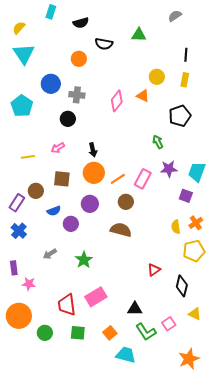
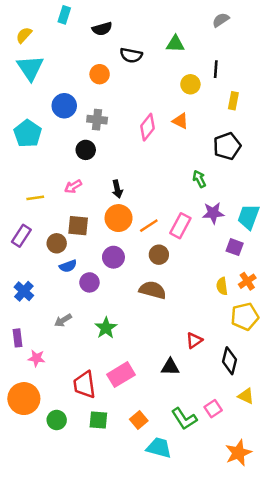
black line: (186, 55) -> (216, 69), moved
yellow circle: (157, 77) -> (190, 84), moved
brown circle: (36, 191) -> (57, 243), moved
purple rectangle: (17, 203) -> (21, 236), moved
black triangle: (135, 309) -> (170, 367), moved

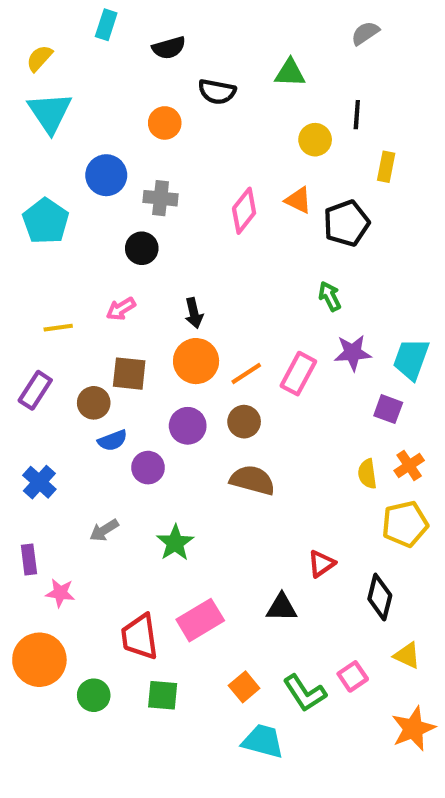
black pentagon: (227, 146) -> (346, 223), moved
brown circle: (159, 255) -> (244, 422), moved
orange square: (139, 420) -> (244, 687), moved
orange star: (238, 453) -> (413, 729), moved

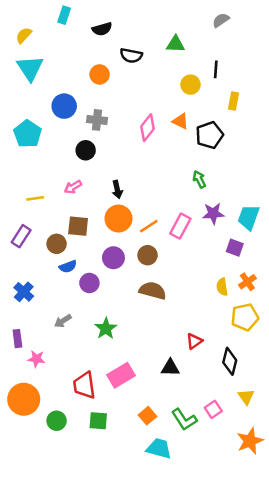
yellow triangle: (407, 656) -> (246, 397), turned 30

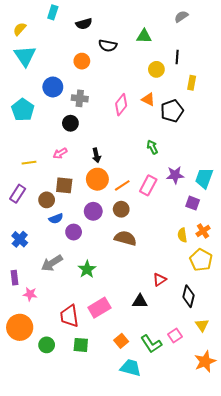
green arrow: (199, 179) -> (152, 147), moved
yellow pentagon: (245, 317) -> (201, 260), turned -30
gray arrow: (63, 321) -> (52, 263), size x1.5

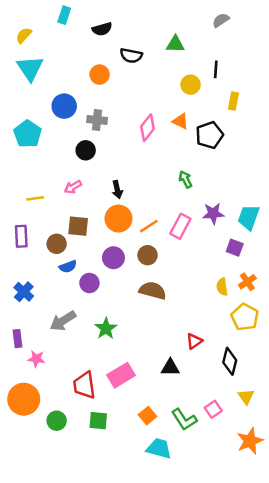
purple rectangle: (18, 194) -> (21, 236), turned -36

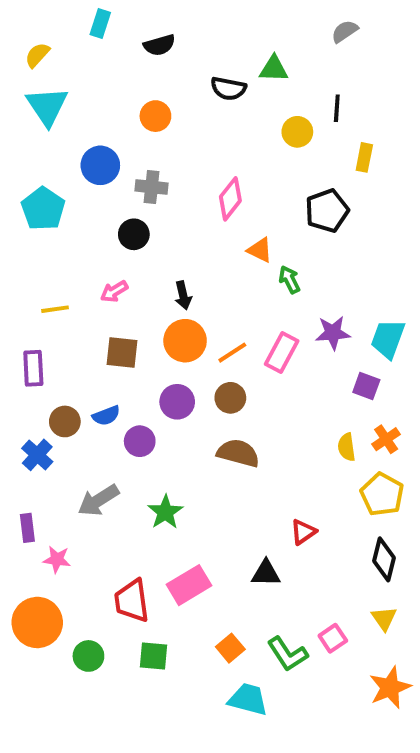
black semicircle: (131, 56) -> (228, 88), moved
orange triangle: (180, 121) -> (260, 250), moved
brown circle: (57, 244) -> (65, 421), moved
black diamond: (230, 361) -> (384, 559), moved

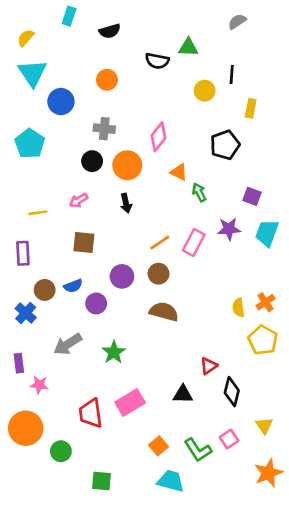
blue circle: (100, 165) -> (61, 102), moved
orange circle: (185, 341) -> (127, 165), moved
purple square: (366, 386) -> (252, 196), moved
black diamond: (384, 559) -> (232, 392), moved
green square: (154, 656) -> (102, 481), moved

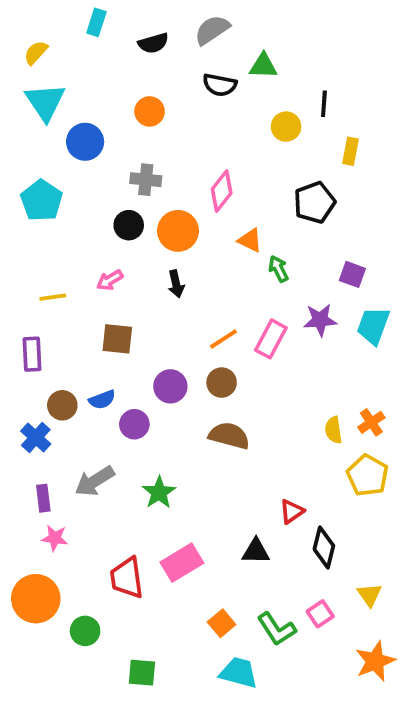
gray semicircle: (237, 22) -> (212, 30), moved, size x1.4
purple rectangle: (19, 363) -> (43, 498), moved

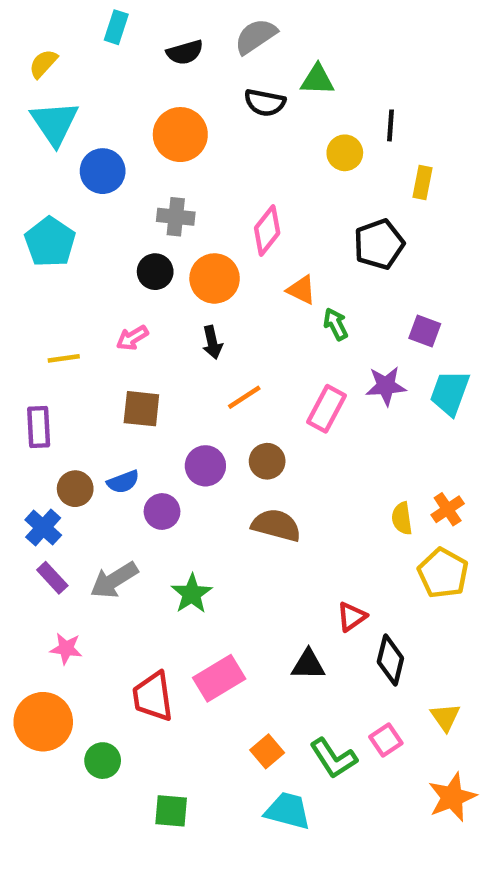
orange circle: (150, 111) -> (180, 135), size x1.5
orange line: (223, 339) -> (244, 397), moved
purple rectangle: (43, 498) -> (52, 578), moved, turned -36

